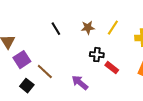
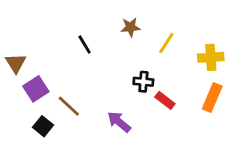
brown star: (88, 28) -> (130, 27), moved

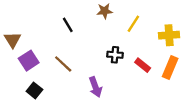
red rectangle: (165, 100) -> (143, 65), moved
brown line: (69, 106) -> (63, 64), moved
purple arrow: (119, 122) -> (95, 87), turned -150

